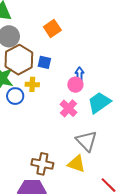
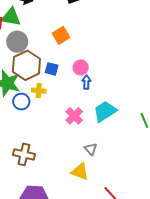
pink circle: (75, 85) -> (81, 67), moved
gray triangle: (86, 141) -> (91, 149), size x0.6
brown cross: (42, 164) -> (24, 154), moved

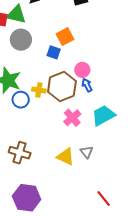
brown hexagon: (26, 65) -> (62, 86), moved
blue square: (52, 69) -> (54, 52), moved
blue arrow: (86, 82) -> (87, 85), turned -32
yellow triangle: (80, 172) -> (65, 157), moved

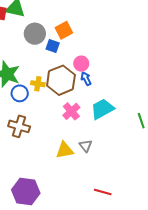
gray circle: (21, 40) -> (35, 34), moved
brown cross: (20, 153) -> (19, 126), moved
yellow triangle: (65, 157) -> (65, 150), turned -36
red line: (104, 198) -> (103, 192), turned -36

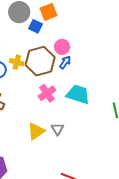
blue arrow: (86, 79) -> (65, 62), turned 56
cyan trapezoid: (102, 109) -> (78, 94), turned 40
yellow triangle: (65, 150) -> (36, 131), turned -30

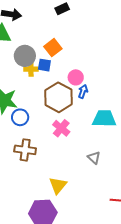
yellow cross: (17, 62) -> (31, 69), moved
pink cross: (47, 93) -> (61, 128), moved
yellow triangle: (36, 131) -> (58, 185), moved

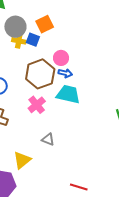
blue arrow: (83, 92) -> (65, 73), turned 72
cyan trapezoid: (104, 119) -> (68, 94), moved
gray triangle: (94, 158) -> (48, 139), moved, turned -32

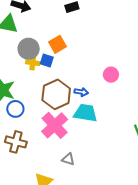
pink circle: (61, 58) -> (111, 75), moved
pink cross: (37, 105) -> (55, 125), size x1.5

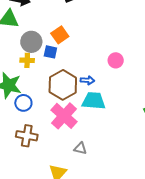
yellow cross: (33, 63) -> (27, 60), moved

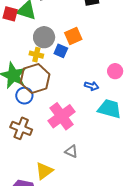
pink circle: (116, 60) -> (115, 71), moved
brown hexagon: (63, 85) -> (35, 79), moved
cyan trapezoid: (94, 101) -> (109, 109), moved

